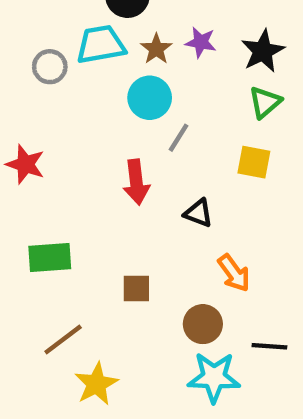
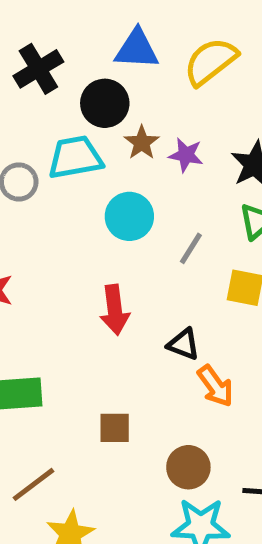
brown star: (156, 49) -> (142, 143), moved
gray line: (178, 138) -> (191, 248), moved
orange arrow: (234, 273) -> (215, 386), moved

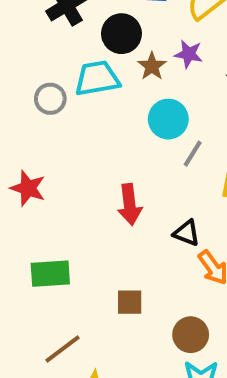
purple star: (186, 155) -> (189, 54), moved
cyan circle: (129, 216) -> (168, 119), moved

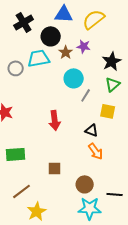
black triangle: (187, 233) -> (92, 130), moved

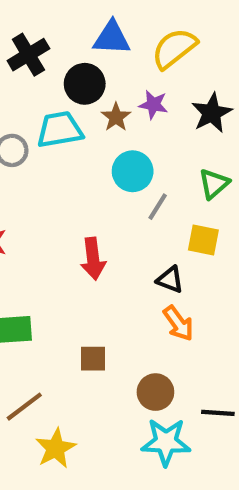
black star: (112, 61) -> (212, 113), moved

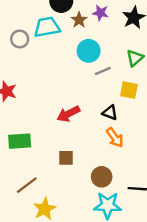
gray line: (158, 207) -> (103, 71), turned 35
red arrow: (93, 259) -> (68, 114), moved, turned 70

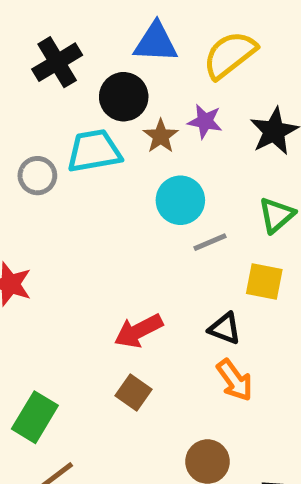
green rectangle: (20, 141) -> (35, 417), moved, turned -55
brown square: (66, 158) -> (134, 393), moved, turned 35

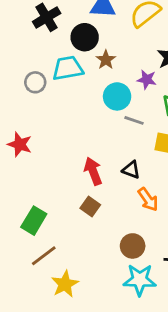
purple star: (205, 121) -> (147, 80), moved
gray line: (210, 242) -> (134, 120), turned 42
black triangle: (225, 328) -> (131, 170), moved
red arrow: (138, 331) -> (93, 171), turned 96

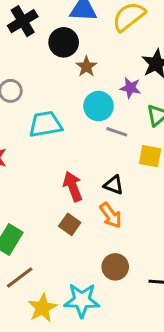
cyan trapezoid: (68, 68) -> (45, 124), moved
orange arrow: (148, 199) -> (111, 215), moved
cyan star: (140, 280) -> (82, 300), moved

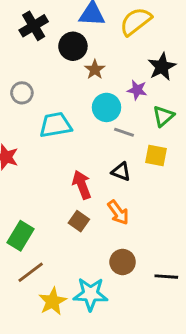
black triangle: (114, 185) -> (121, 172), moved

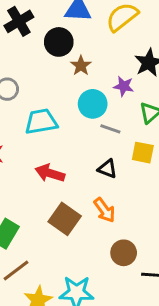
red arrow: (82, 185) -> (50, 173), moved, turned -52
brown square: (79, 221) -> (65, 219), size x1.5
brown circle: (123, 262) -> (124, 253), moved

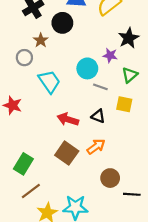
brown star: (81, 66) -> (41, 40), moved
cyan trapezoid: (41, 122) -> (49, 81), turned 65
red arrow: (50, 173) -> (68, 119), moved
orange arrow: (104, 210) -> (96, 147), turned -90

